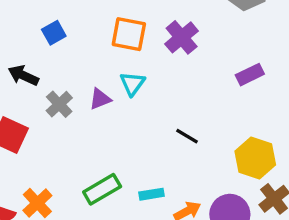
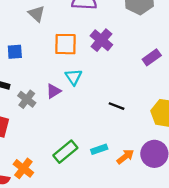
blue square: (54, 33) -> (15, 52), turned 35

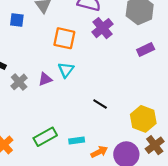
purple cross: (101, 40) -> (102, 28), moved
blue square: (15, 52) -> (17, 20), moved
purple rectangle: (152, 57) -> (146, 49), moved

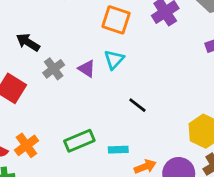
purple triangle: (45, 79) -> (87, 69), turned 48
black line: (100, 104) -> (137, 105), moved

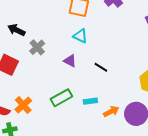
cyan triangle: (114, 60) -> (80, 36), turned -42
purple triangle: (87, 69) -> (70, 61), moved

